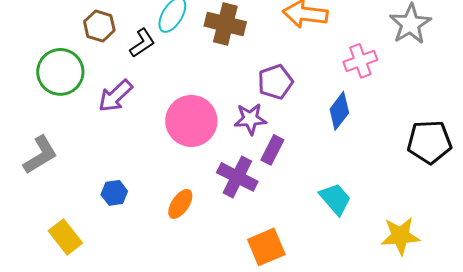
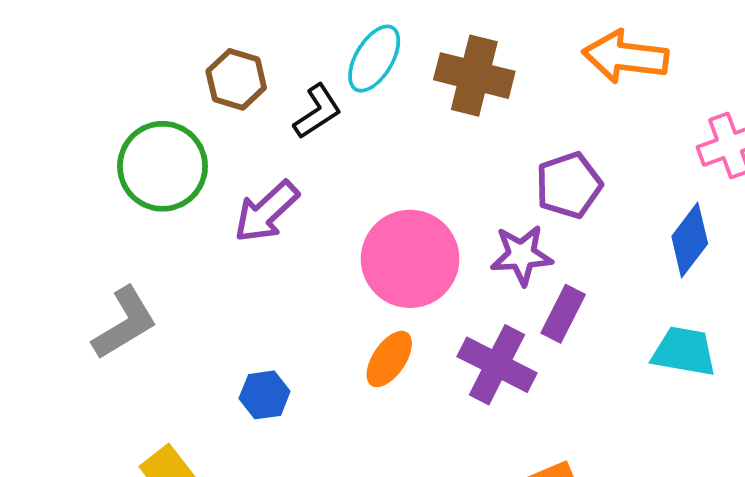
cyan trapezoid: (335, 199) -> (684, 351), moved, turned -39
orange ellipse: (180, 204) -> (389, 359), moved

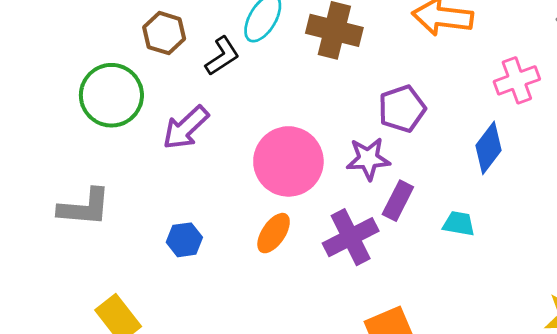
gray L-shape: (125, 323) -> (84, 207), turned 36
cyan trapezoid: (684, 351) -> (459, 224), moved, size x0.7
purple cross: (497, 365) -> (351, 237), turned 36
blue hexagon: (265, 395) -> (184, 240), moved

